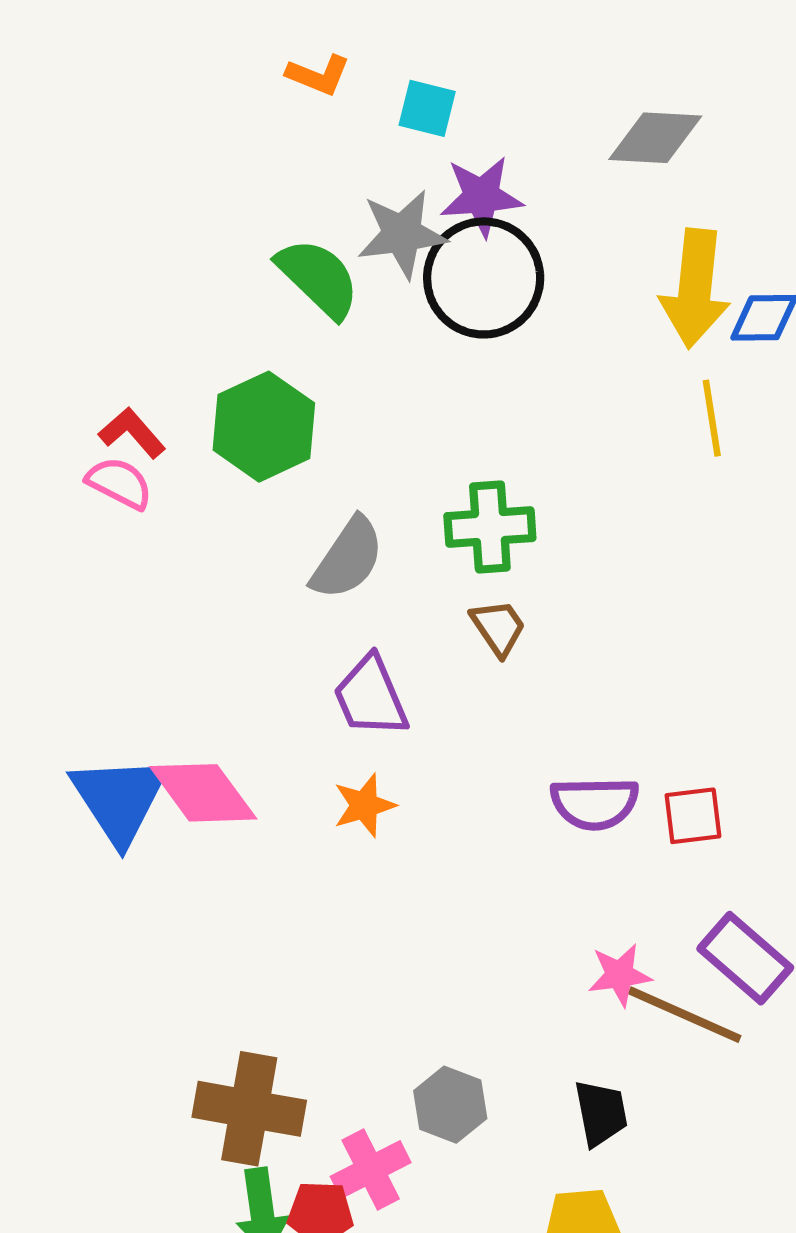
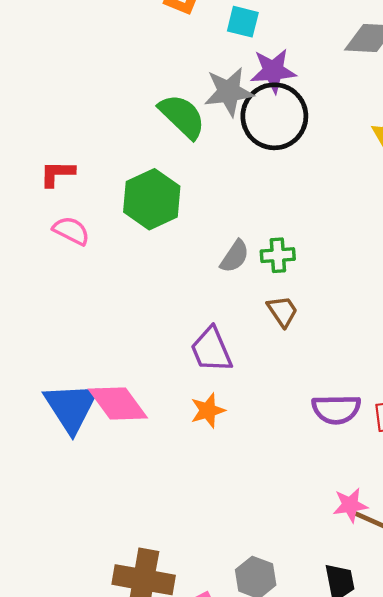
red L-shape: (132, 433) -> (57, 173), moved, turned -48
green cross: (490, 527) -> (278, 255), size x0.7
gray semicircle: (348, 558) -> (235, 256), moved, size x0.7

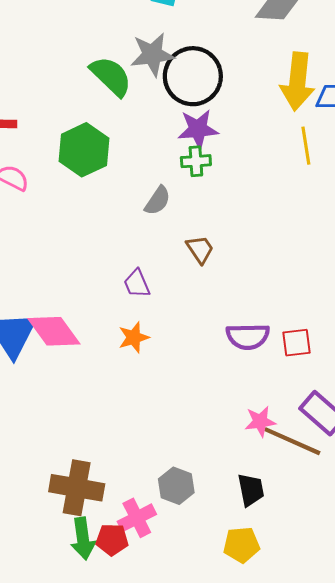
purple star: (273, 71) -> (198, 129), moved
green cross: (278, 255) -> (196, 161), moved
purple trapezoid: (211, 350) -> (137, 284), size x0.7

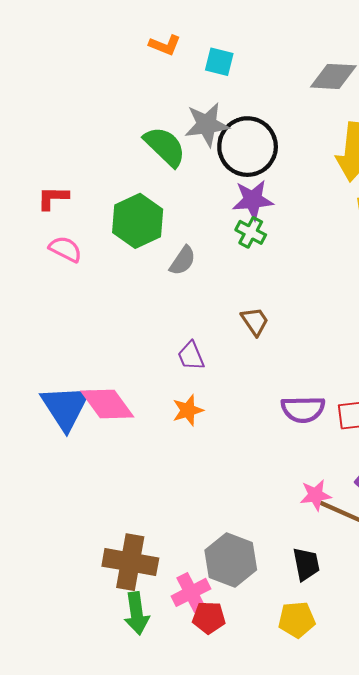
green cross: (196, 161) -> (251, 232), turned 32
gray semicircle: (158, 201) -> (183, 261), moved
gray hexagon: (176, 486) -> (231, 560), size x1.4
red pentagon: (112, 540) -> (209, 618), moved

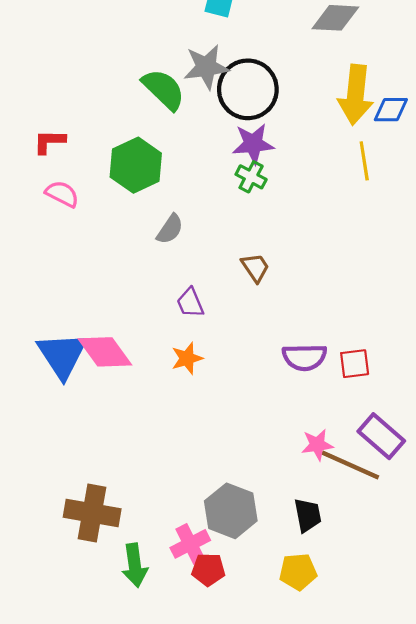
gray semicircle: (183, 261) -> (170, 229), moved
brown cross: (130, 562) -> (92, 513), moved

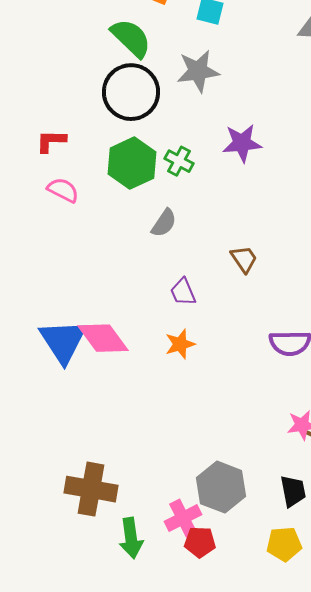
green semicircle: (164, 89) -> (131, 38), moved
black circle: (248, 89) -> (131, 92), moved
green cross: (251, 177) -> (179, 161), moved

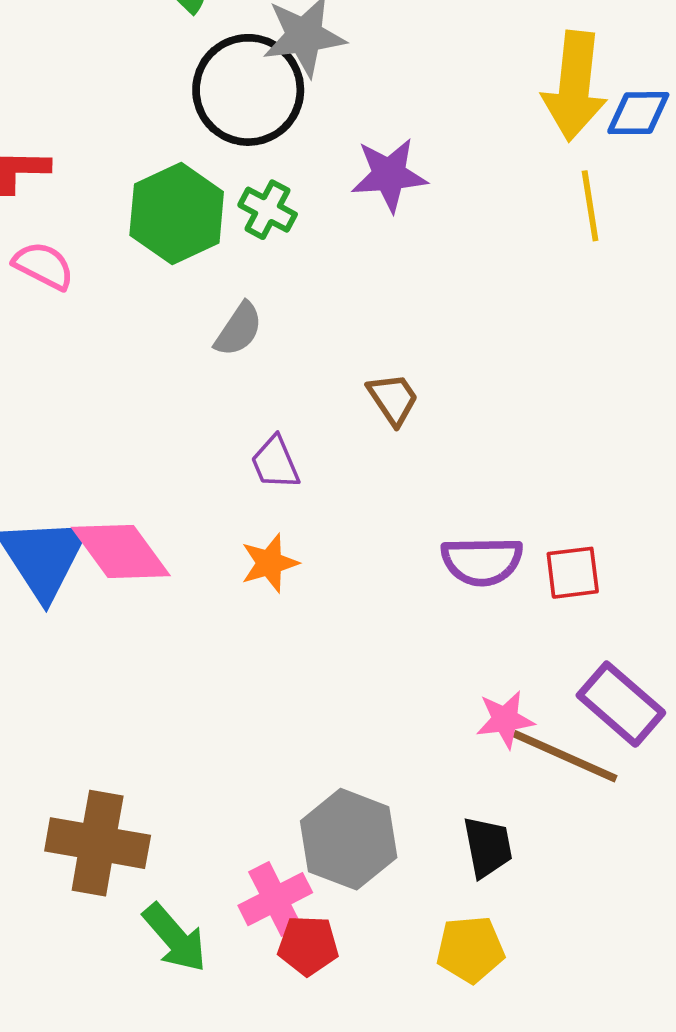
black circle: (131, 92) -> (248, 90), moved
green arrow: (131, 538) -> (175, 938), turned -33

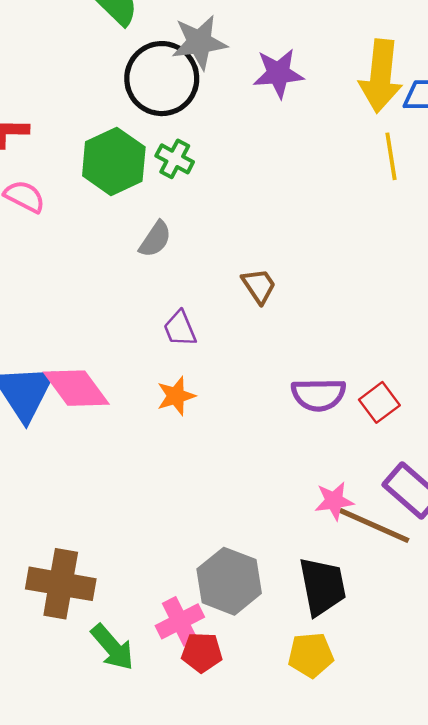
purple star: (389, 175) -> (278, 73), moved
red square: (573, 573) -> (379, 402), turned -30
black trapezoid: (488, 847) -> (322, 586), size x1.4

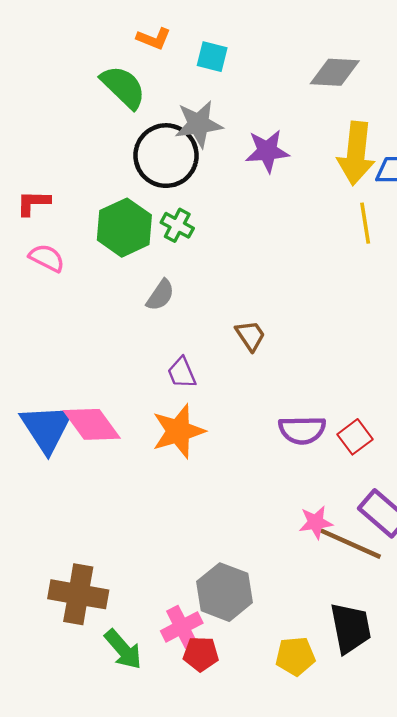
orange star: (176, 396) -> (178, 431), size x1.6
black trapezoid: (322, 586) -> (350, 628), moved

